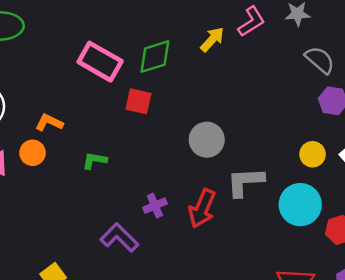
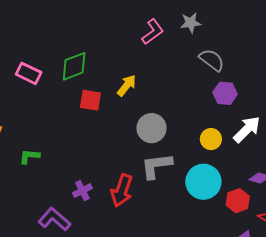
yellow arrow: (212, 39) -> (127, 85), moved
pink rectangle: (100, 62) -> (29, 73), size x0.7
red square: (138, 101) -> (90, 100), moved
gray circle: (207, 140) -> (152, 128), moved

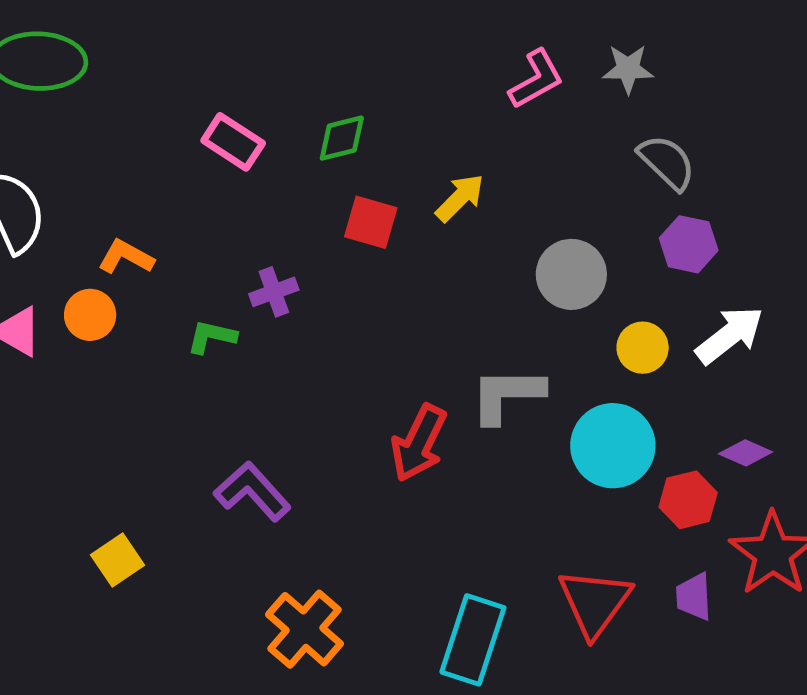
green diamond: (74, 66) -> (342, 138), size x0.7
gray circle: (152, 128) -> (571, 274), moved
purple cross: (82, 191) -> (274, 292), moved

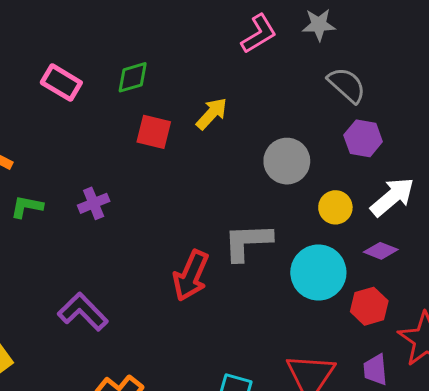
purple cross: (274, 292) -> (94, 203), moved
green L-shape: (212, 337) -> (27, 207), moved
purple diamond: (746, 453) -> (381, 251), moved

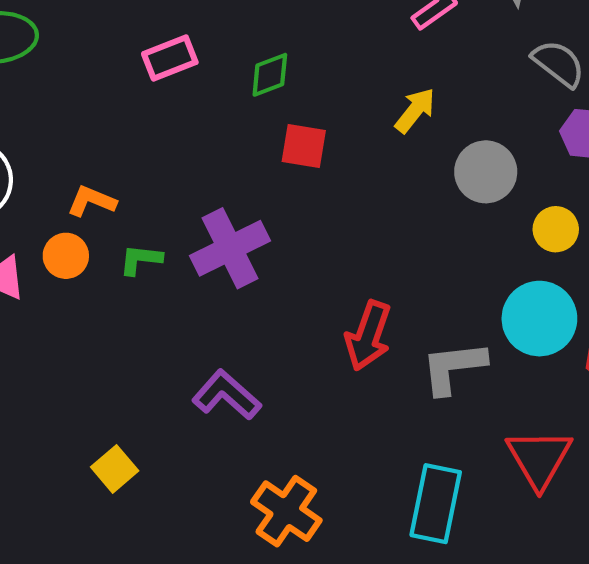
pink rectangle: (61, 83) -> (170, 58), moved, turned -48
yellow arrow: (212, 114) -> (415, 110), moved
purple cross: (94, 203) -> (230, 248), size x1.8
gray L-shape: (248, 242) -> (453, 367), moved

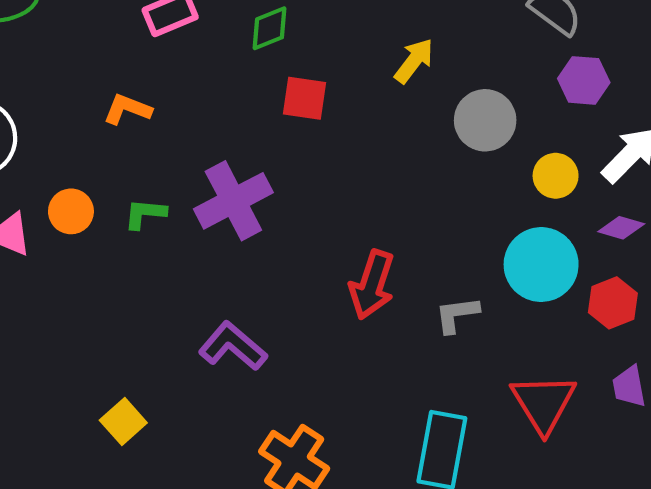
orange L-shape: (92, 201) -> (127, 109), moved
gray L-shape: (453, 367) -> (457, 315), size x0.7

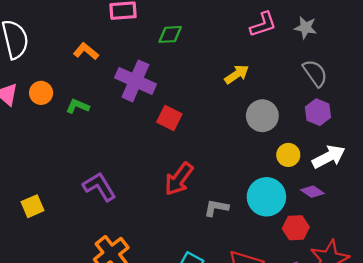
red square: (305, 98) -> (169, 118), moved
purple cross: (233, 201) -> (135, 81), moved, turned 33

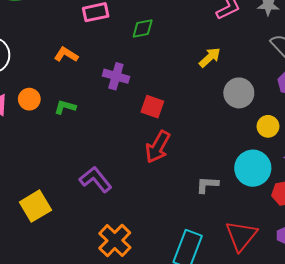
purple cross: (135, 81) -> (116, 76), size x0.7
red arrow: (179, 179) -> (158, 147), moved
yellow square: (33, 206) -> (35, 206), size x1.4

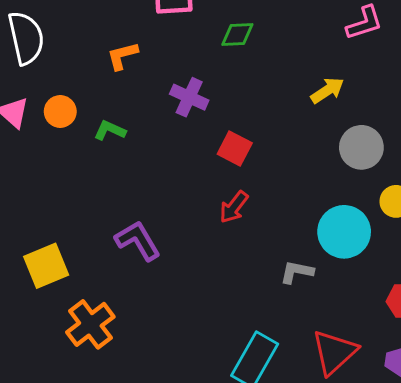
orange L-shape: (66, 55) -> (122, 56), turned -55
red arrow: (158, 147) -> (234, 207), size x0.7
cyan circle: (253, 168) -> (344, 232), moved
orange cross: (115, 240) -> (90, 324), moved

